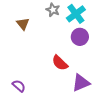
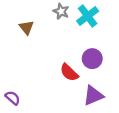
purple circle: (80, 37) -> (92, 59), moved
purple semicircle: (19, 86) -> (13, 98), moved

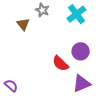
gray star: (61, 11) -> (42, 10), moved

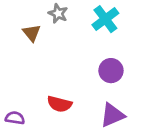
red semicircle: (60, 63) -> (59, 104), moved, turned -30
purple semicircle: (11, 86) -> (15, 118), turned -32

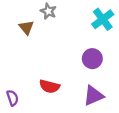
cyan cross: (105, 19) -> (103, 19), moved
purple semicircle: (15, 118) -> (12, 98), turned 63

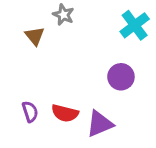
purple triangle: (93, 96) -> (100, 124), moved
purple semicircle: (12, 98) -> (30, 112), moved

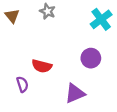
brown triangle: (35, 36) -> (12, 16), moved
red semicircle: (65, 113) -> (42, 66), moved

